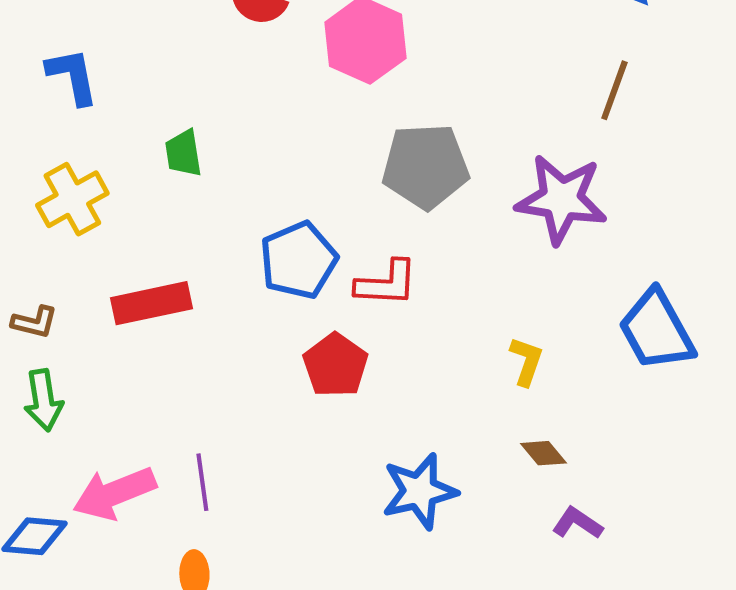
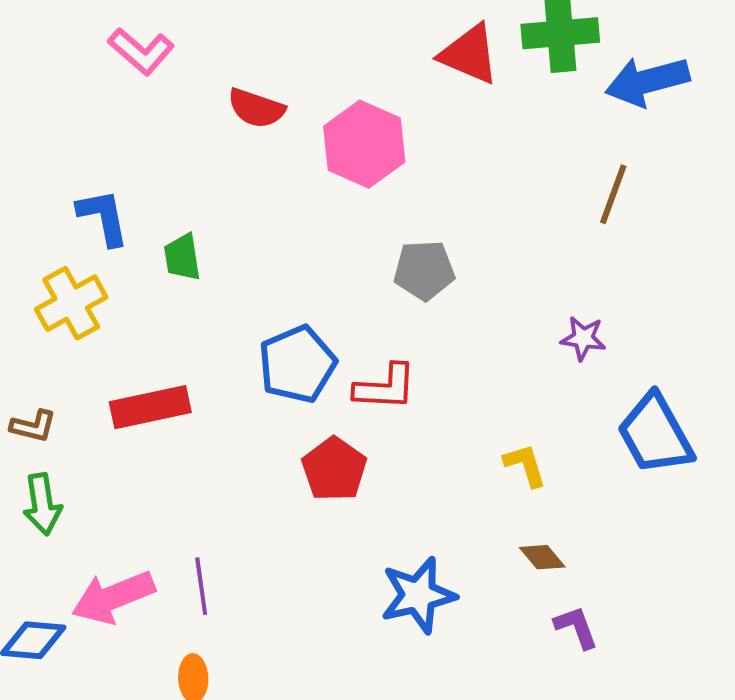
blue L-shape: (72, 76) -> (103, 217), moved
gray pentagon: (425, 166) -> (424, 270), size x0.7
purple star: (561, 199) -> (583, 338), moved, size x0.5
yellow L-shape: (526, 361) -> (525, 465), turned -36
purple L-shape: (577, 523) -> (576, 627), turned 36

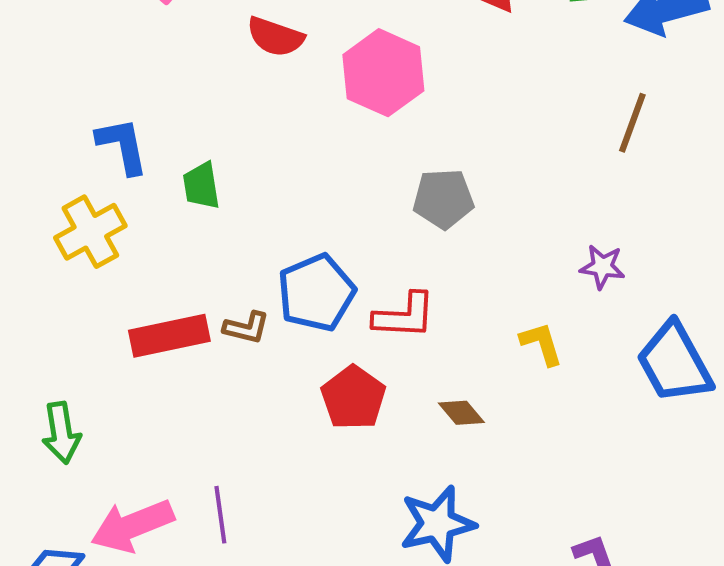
brown L-shape: (33, 426) -> (246, 328), moved
yellow L-shape: (525, 465) -> (541, 344), moved
brown diamond: (542, 557) -> (461, 413), moved

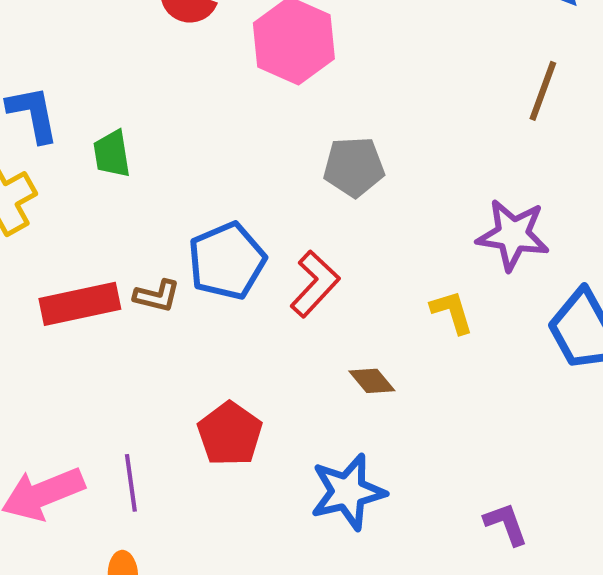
purple star: (602, 267) -> (513, 235), size x1.6
red L-shape: (404, 316) -> (315, 284), turned -50
red pentagon: (353, 398) -> (230, 434), moved

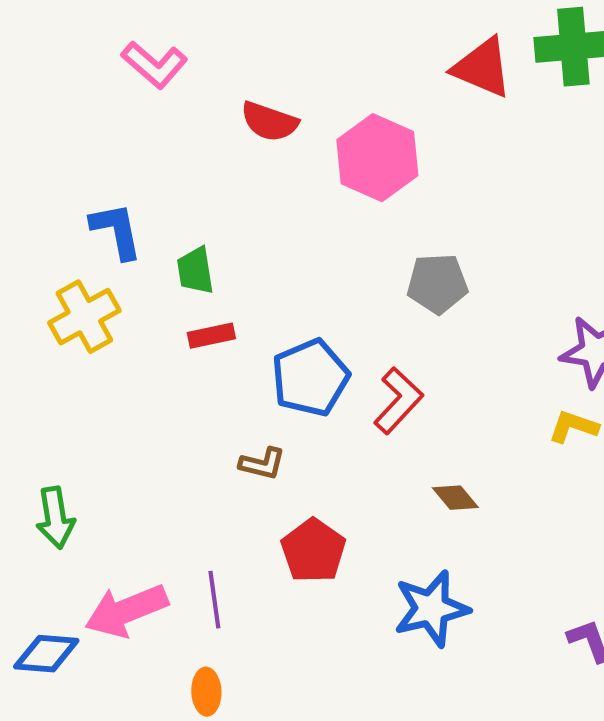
brown L-shape: (157, 296) -> (262, 464), moved
red rectangle: (80, 304) -> (211, 336), moved, size x0.6
yellow L-shape: (452, 312) -> (573, 427), moved, turned -54

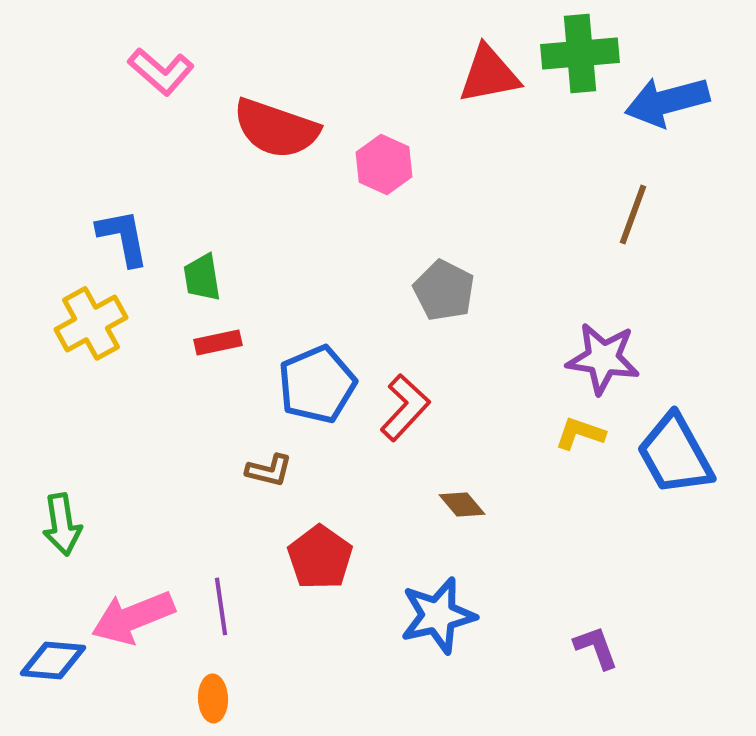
red triangle: (482, 68) -> (489, 74), turned -34
red semicircle: (269, 122) -> (276, 128), size x1.5
pink hexagon: (377, 158) -> (384, 164), size x0.7
gray pentagon: (437, 284) -> (444, 290), turned 30

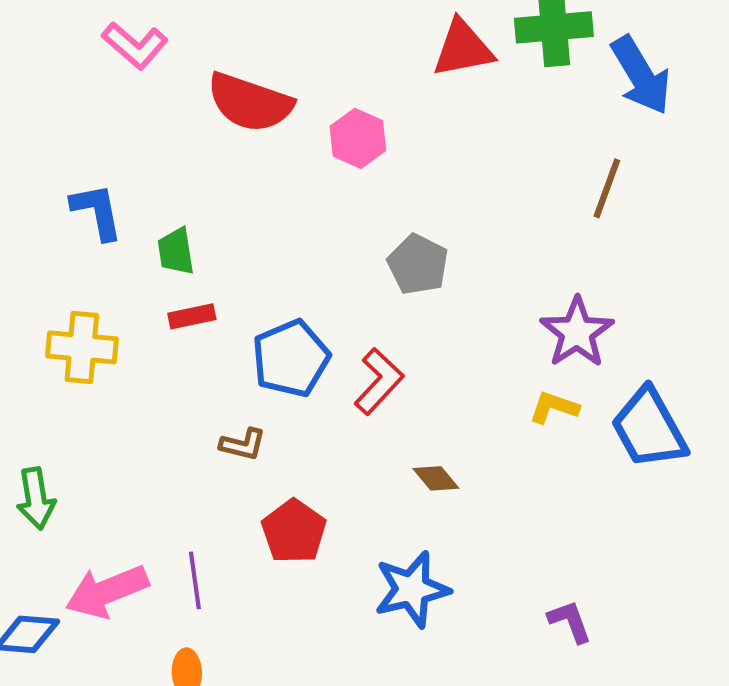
blue arrow: (667, 101) -> (641, 75), turned -106
yellow cross: (91, 323) -> (82, 347), moved, turned 34
purple star: (603, 358) -> (577, 332), turned 30

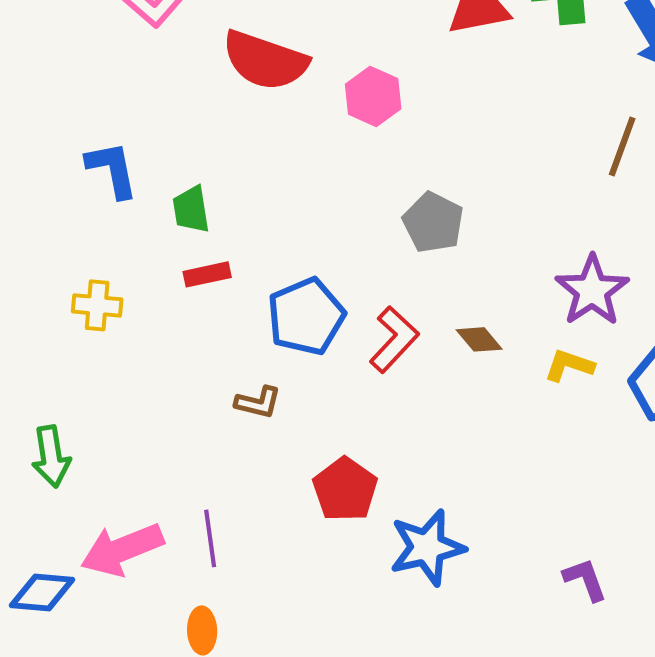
yellow cross: (82, 347) -> (97, 305), size x0.7
brown diamond: (436, 478) -> (479, 339), moved
red pentagon: (294, 531) -> (345, 489), moved

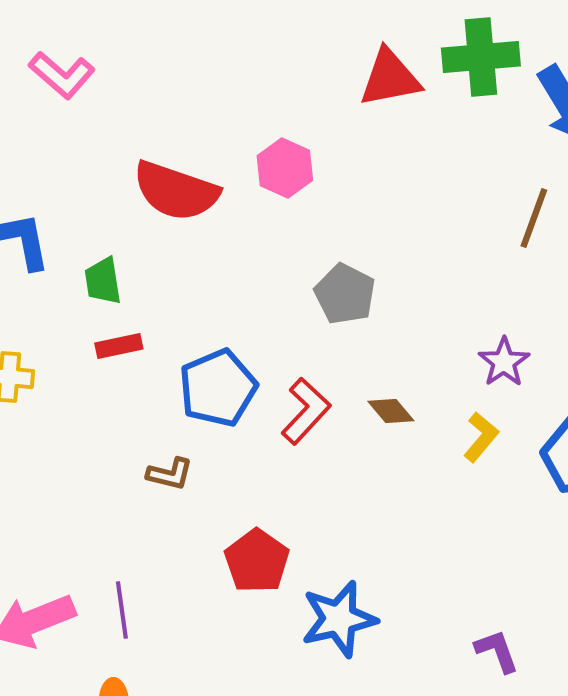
red semicircle: (265, 60) -> (176, 191), moved
purple star: (592, 290) -> (504, 362), size x0.7
yellow L-shape: (569, 365) -> (481, 437), turned 111

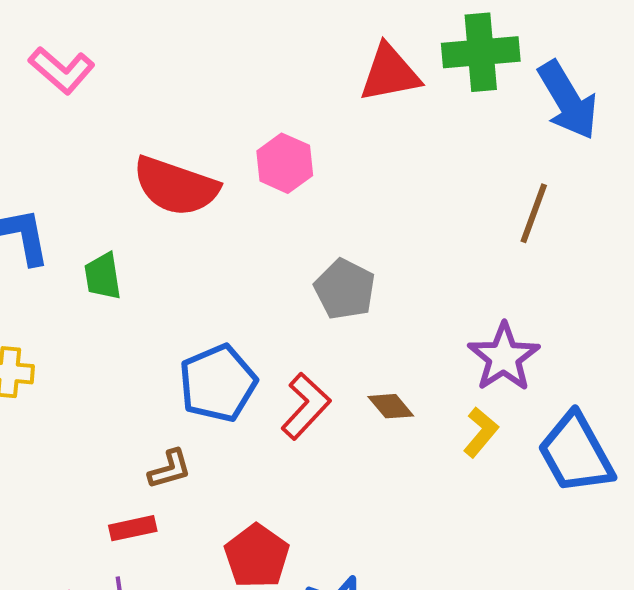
red rectangle: (119, 346) -> (133, 528), moved
purple star: (504, 362) -> (504, 357), size x1.4
brown L-shape: (170, 474) -> (170, 469), turned -30

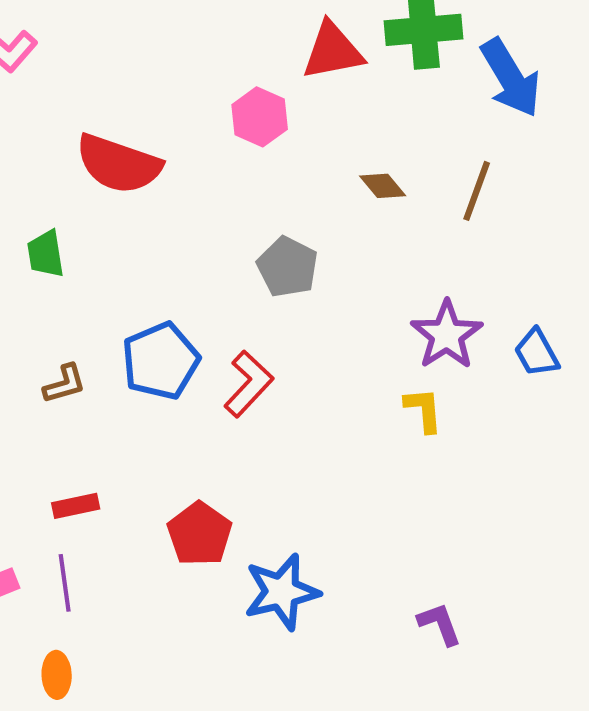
pink hexagon: (285, 163) -> (260, 117), moved
brown diamond: (391, 406) -> (383, 186), moved
yellow L-shape: (481, 432) -> (424, 410), turned -45
blue trapezoid: (576, 453) -> (537, 353), moved, size x0.6
brown L-shape: (170, 469) -> (65, 384), moved

